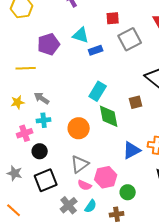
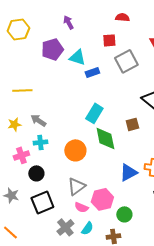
purple pentagon: (49, 44) -> (52, 49), moved

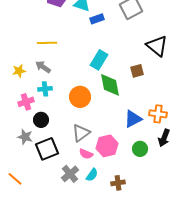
yellow line: (22, 90) -> (47, 43), moved
gray star: (11, 195) -> (25, 137), moved
green circle: (124, 214) -> (140, 149), moved

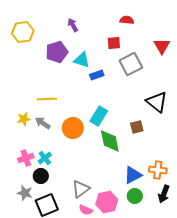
yellow star: (19, 71) -> (24, 119), moved
cyan cross: (45, 89) -> (45, 158), moved, turned -32
orange circle: (80, 97) -> (73, 128), moved
green circle: (140, 149) -> (135, 196), moved

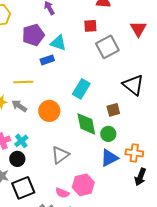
blue rectangle: (97, 75) -> (47, 60), moved
cyan rectangle: (99, 116) -> (81, 89), moved
gray triangle: (81, 189) -> (60, 155), moved
green circle: (135, 196) -> (108, 134), moved

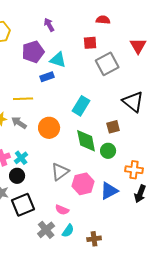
blue triangle: (109, 158) -> (109, 191), moved
pink hexagon: (83, 185) -> (83, 184), moved

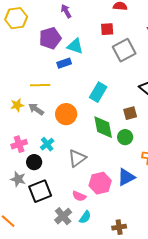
cyan cross: (21, 158) -> (47, 144), moved
pink hexagon: (83, 184) -> (100, 183), moved
brown cross: (94, 239) -> (119, 227), moved

